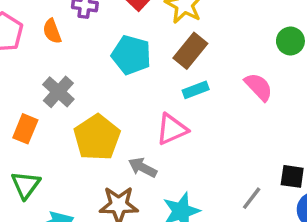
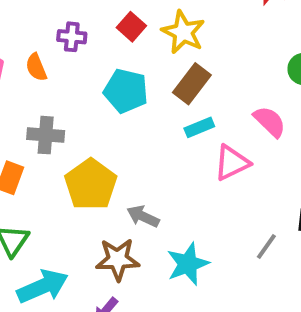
gray cross: (58, 92) -> (46, 135), turned -36
pink triangle: (172, 129) -> (232, 163), moved

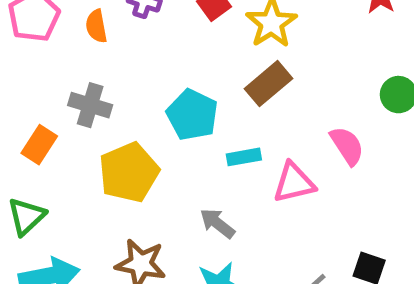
cyan pentagon: (126, 91) -> (192, 115), moved
cyan rectangle: (199, 127) -> (244, 157), moved
gray arrow: (143, 216) -> (217, 223), moved

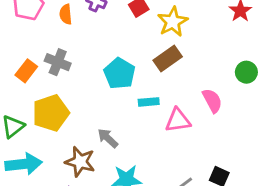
orange rectangle: (39, 145) -> (26, 71), moved
yellow pentagon: (129, 172) -> (51, 113), moved
gray arrow: (217, 223) -> (108, 138), moved

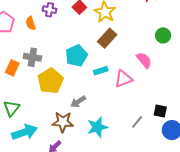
cyan pentagon: (120, 73) -> (76, 56), turned 30
yellow pentagon: (51, 113) -> (50, 81), moved
gray arrow: (108, 138) -> (78, 102), turned -63

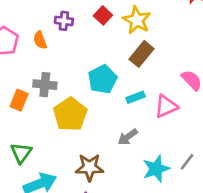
gray arrow: (78, 102) -> (128, 137), moved
cyan star: (97, 127) -> (156, 169), moved

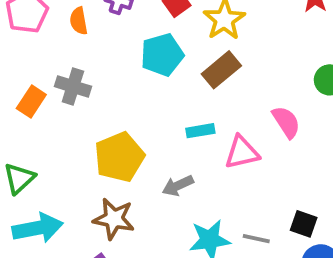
cyan pentagon: (103, 79) -> (162, 55), moved
yellow pentagon: (70, 114) -> (119, 157), moved
gray line: (187, 162) -> (256, 239), turned 54

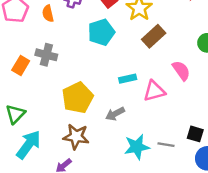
brown rectangle: (221, 70) -> (154, 36), moved
cyan arrow: (38, 228) -> (29, 145), turned -40

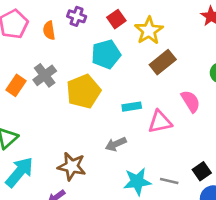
gray cross: (46, 55) -> (45, 75), turned 35
yellow pentagon: (78, 98) -> (83, 91), moved
black square: (195, 134) -> (202, 171), turned 35

